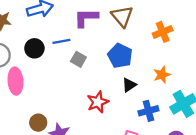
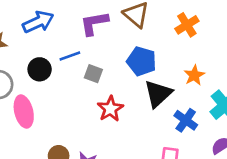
black triangle: (129, 85) -> (158, 94), size x1.6
red star: (98, 102) -> (110, 109), moved
blue cross: (148, 111) -> (186, 120), turned -30

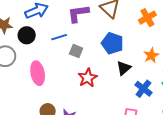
black circle: (40, 69) -> (27, 35), moved
black triangle: (158, 94) -> (124, 68), size x0.7
pink ellipse: (24, 112) -> (38, 73), moved

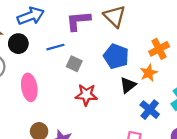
orange cross: (147, 18) -> (159, 49), moved
orange star: (151, 55) -> (149, 73), moved
red star: (88, 78) -> (86, 95), turned 30

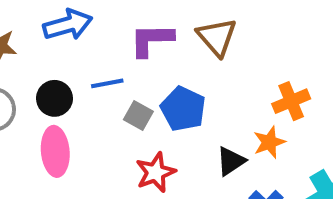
black circle: (18, 44) -> (54, 98), moved
blue pentagon: (116, 56) -> (183, 109), moved
red star: (86, 95) -> (155, 172), turned -30

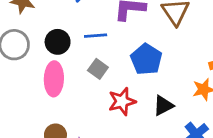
gray square: (138, 116) -> (98, 69), moved
black triangle: (231, 161) -> (163, 106), moved

